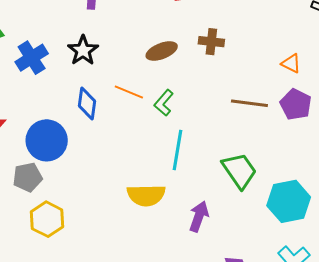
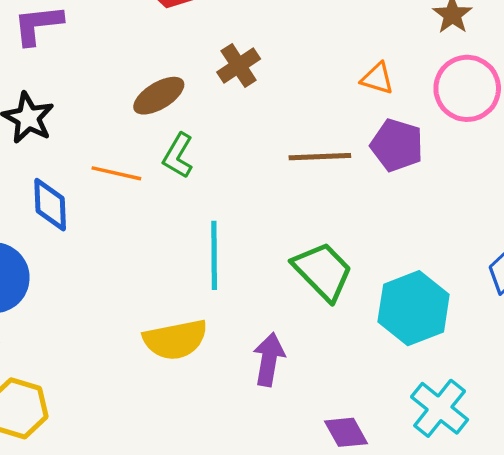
brown cross: (211, 42) -> (239, 66), turned -30
green L-shape: (164, 103) -> (178, 156), moved

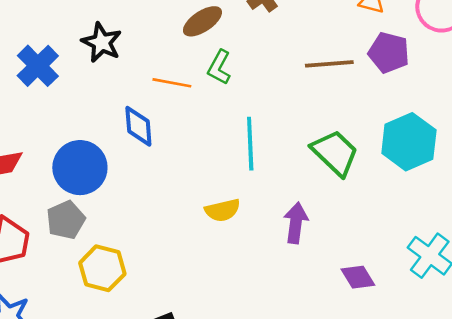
blue diamond: (50, 205) -> (138, 126), moved
cyan hexagon: (414, 308) -> (409, 142), moved
yellow semicircle: (175, 340) -> (223, 210), size x0.7

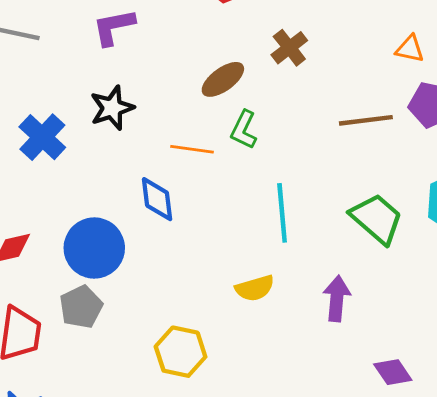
black star: (102, 42) -> (112, 108), turned 30
yellow hexagon: (102, 268) -> (181, 352), moved
purple diamond: (358, 277) -> (393, 372), moved

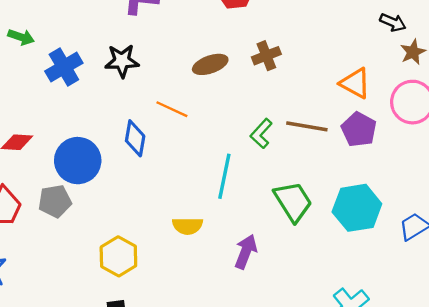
orange triangle: (410, 49) -> (355, 83), size x1.4
green L-shape: (244, 130) -> (261, 133), moved

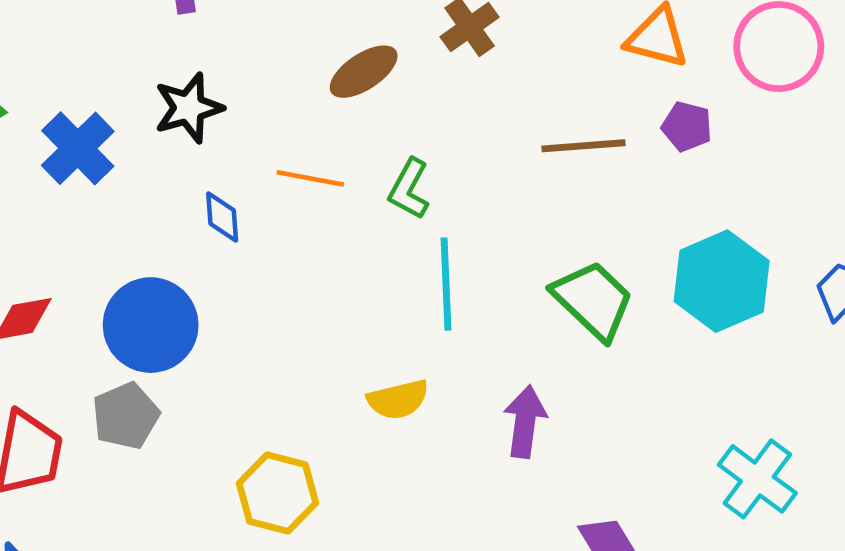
purple pentagon: (359, 129) -> (687, 127), size x0.7
green L-shape: (261, 133) -> (409, 189), moved
blue diamond: (135, 138) -> (222, 217), moved, size x0.7

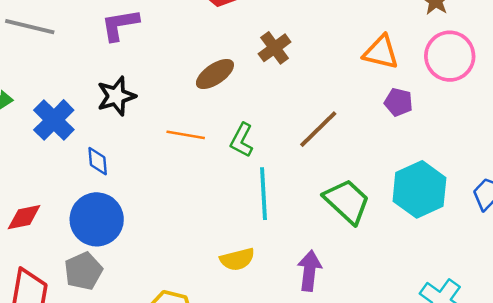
brown line: (584, 146) -> (318, 129), moved, turned -39
blue diamond: (222, 217) -> (98, 161), moved

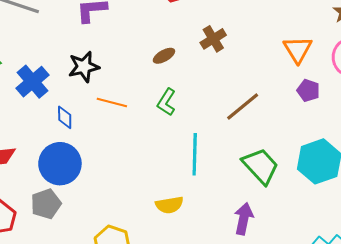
orange triangle: (381, 52) -> (298, 49), turned 40
brown ellipse: (215, 74) -> (164, 56), size x0.7
orange line: (186, 135) -> (112, 103), moved
green L-shape: (242, 140) -> (166, 102), moved
purple arrow: (309, 271) -> (244, 219), moved

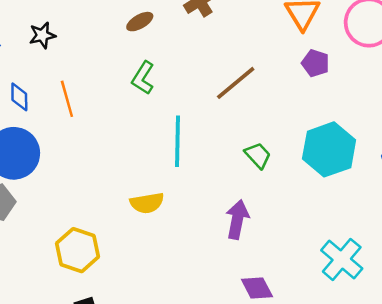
black star: (84, 67) -> (42, 35), size x0.7
orange line: (112, 103) -> (67, 99), moved, turned 60
green trapezoid: (261, 166) -> (258, 155), size x0.6

